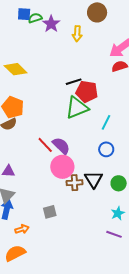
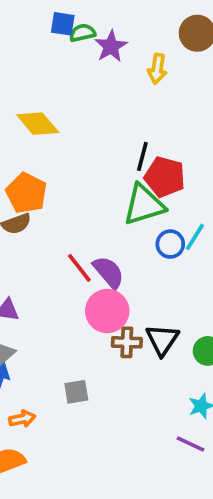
black line: (74, 82) -> (142, 156), turned -63
blue circle: (106, 149) -> (170, 244), moved

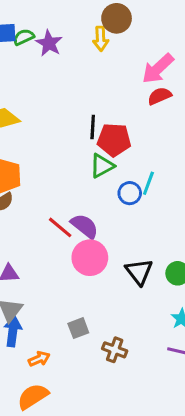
yellow arrow: (157, 69) -> (101, 39), moved
green triangle: (144, 205) -> (102, 166), size x0.7
brown cross: (127, 342) -> (115, 350), moved, turned 30

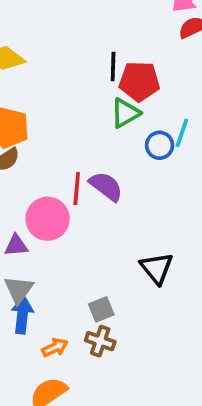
red line: (60, 227) -> (77, 189), turned 56
pink circle: (90, 258) -> (48, 219), moved
black triangle: (139, 272) -> (157, 268), moved
brown cross: (115, 350) -> (100, 341), moved

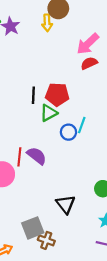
black line: (113, 67) -> (33, 95), moved
gray square: (101, 309) -> (33, 228), size x1.5
brown cross: (100, 341) -> (46, 240), moved

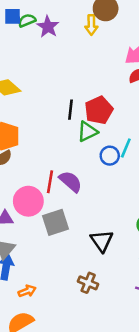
red pentagon: (57, 94) -> (99, 110), turned -30
gray square: (33, 228) -> (55, 222), moved
brown cross: (46, 240) -> (88, 283), moved

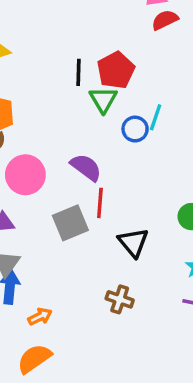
green triangle: (87, 132) -> (103, 100), turned -30
red line: (50, 182) -> (100, 203), moved
pink circle: (28, 201) -> (25, 175), moved

